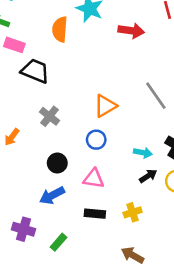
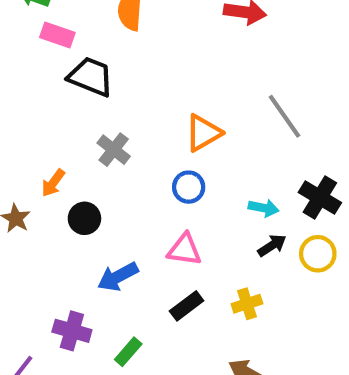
black circle: (57, 163) -> (84, 218), moved
black rectangle: (95, 214) -> (187, 306), turned -42

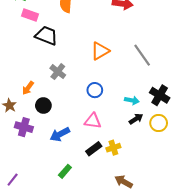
orange triangle: (203, 133) -> (100, 51), moved
yellow cross: (247, 304) -> (113, 148), moved
purple cross: (72, 331) -> (24, 127), moved

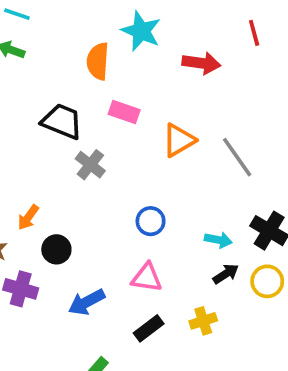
pink rectangle: (30, 15) -> (124, 112), moved
orange triangle: (100, 51) -> (179, 140), moved
gray cross: (58, 72) -> (90, 165), moved
yellow cross: (113, 148) -> (203, 321), moved

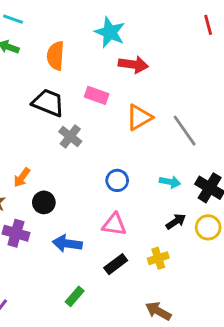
red line: (254, 33) -> (208, 25), moved
orange semicircle: (98, 61) -> (56, 56), moved
red arrow: (201, 63) -> (133, 65), moved
cyan arrow: (218, 240) -> (170, 182), moved
blue arrow: (87, 302) -> (67, 244), turned 36

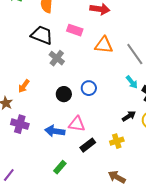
orange triangle: (139, 117) -> (104, 45), turned 36
cyan arrow: (170, 182) -> (132, 82), moved, turned 40
black circle: (44, 202) -> (64, 94), moved
pink triangle: (114, 224) -> (77, 124), moved

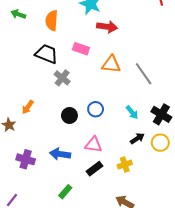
cyan arrow: (132, 82) -> (132, 112), moved
purple cross: (20, 124) -> (26, 159), moved
pink triangle: (77, 124) -> (93, 145), moved

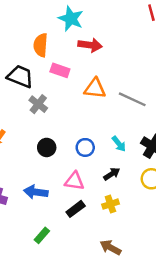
orange semicircle: (52, 20) -> (41, 45), moved
gray line: (144, 74) -> (132, 99), turned -30
blue circle: (96, 109) -> (85, 147), moved
black arrow: (137, 138) -> (112, 174), moved

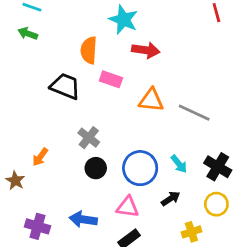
gray cross: (38, 104) -> (89, 138), moved
blue circle: (85, 147) -> (140, 168), size x1.6
yellow cross: (110, 204) -> (191, 232), moved

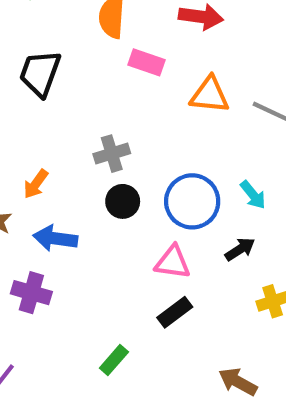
black trapezoid: (65, 86) -> (40, 73), moved, turned -92
gray cross: (89, 138) -> (112, 154), turned 35
blue arrow: (83, 219) -> (55, 238), moved

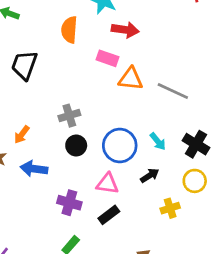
pink rectangle: (147, 62) -> (107, 58), moved
purple cross: (31, 293) -> (69, 203), moved

